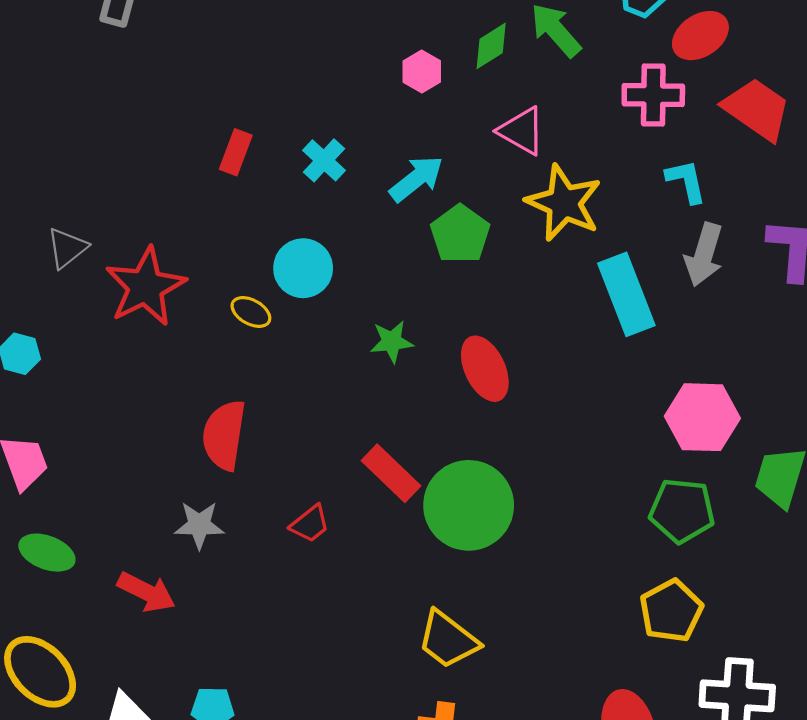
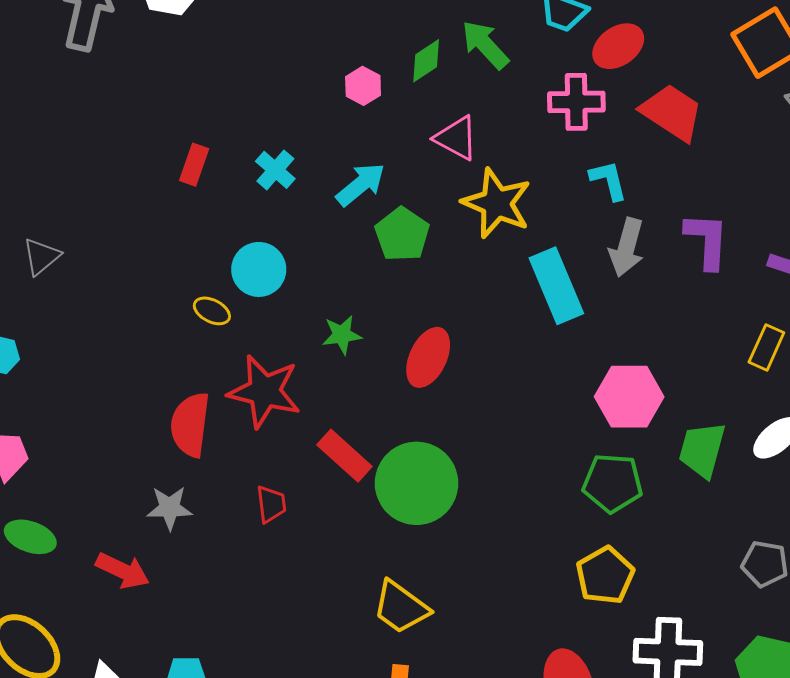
red star: (146, 287) -> (264, 391), moved, turned -30
red ellipse: (485, 369) -> (428, 357), turned 52
red trapezoid: (310, 524) -> (271, 504), turned -57

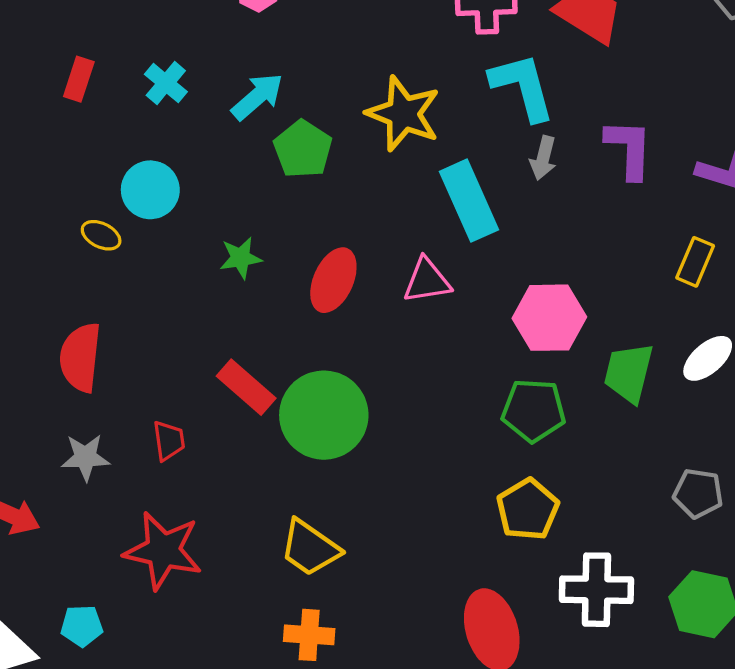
pink triangle: (456, 138) -> (427, 281), moved, turned -36
cyan L-shape: (609, 180) -> (522, 87), size x1.6
gray arrow: (627, 247) -> (543, 158), size x0.7
red star: (264, 391) -> (163, 551), moved
gray star: (170, 508) -> (85, 457), moved

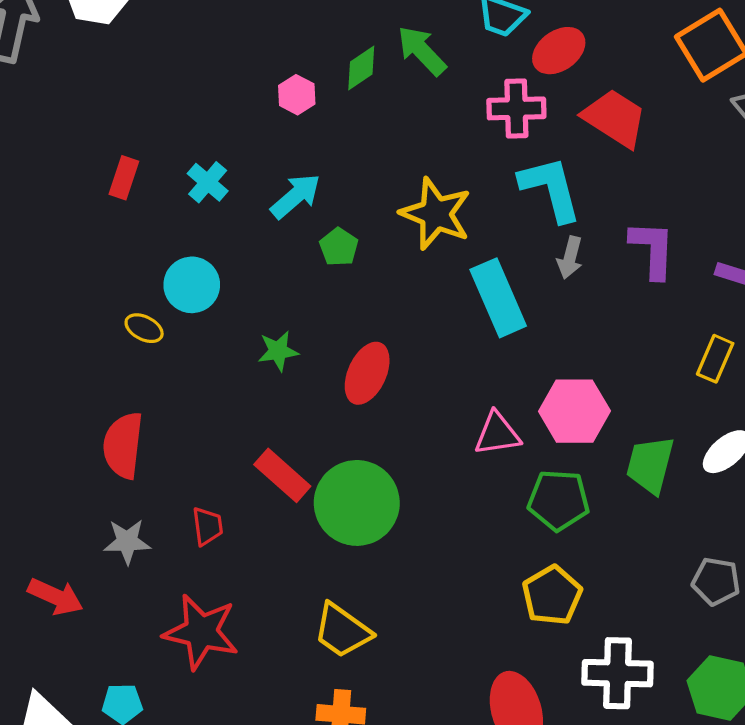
green pentagon: (303, 149) -> (339, 247), size x0.7
pink triangle: (427, 281) -> (497, 434), moved

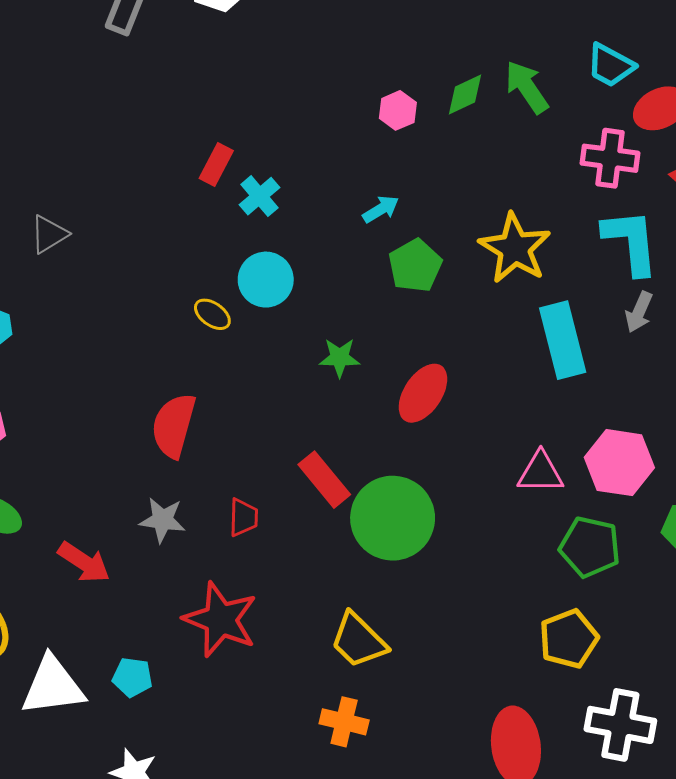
cyan cross: (208, 182) -> (260, 196), moved
cyan arrow: (296, 196) -> (381, 209), size x0.7
green pentagon: (339, 247) -> (415, 266), size x1.4

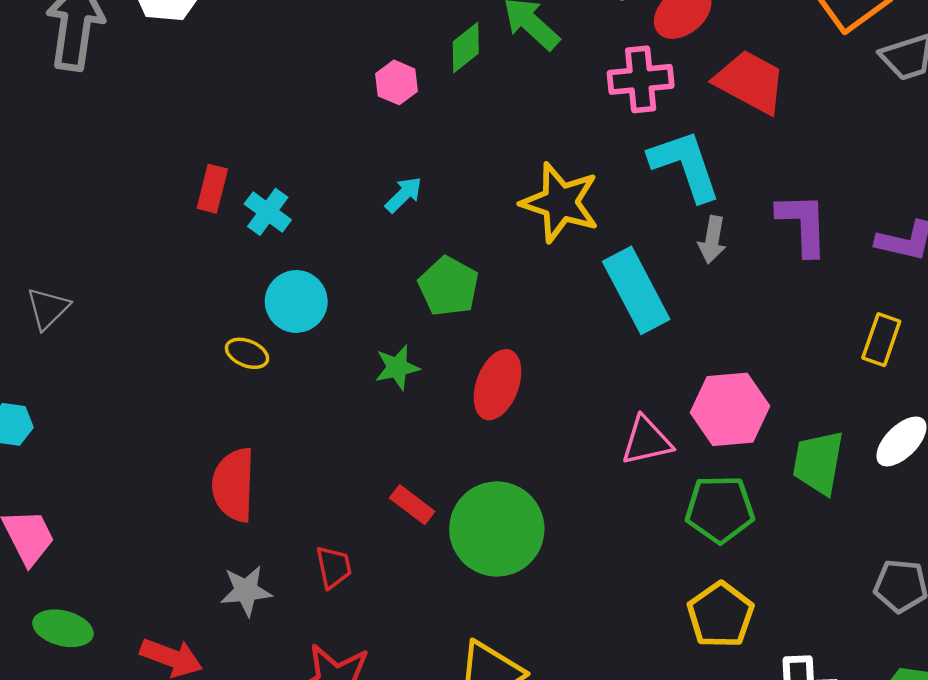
green pentagon: (415, 266) -> (449, 286), moved
red rectangle: (324, 480) -> (412, 505), size x0.7

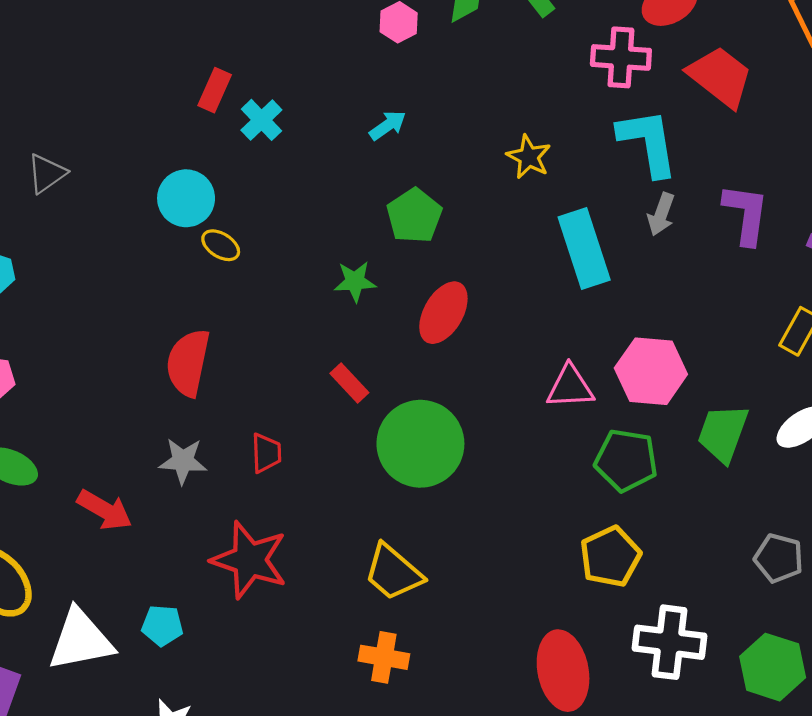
yellow star: (560, 202) -> (529, 157), size x0.6
cyan circle: (296, 301) -> (186, 198), moved
red rectangle: (412, 505) -> (349, 383), moved

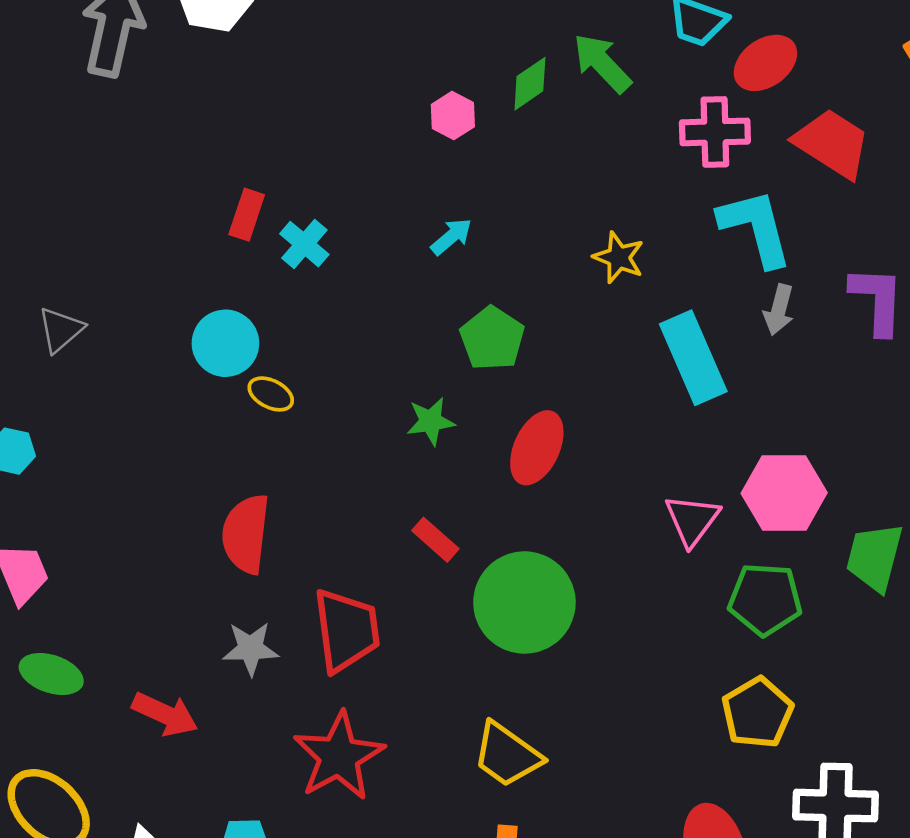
pink triangle: (570, 387) -> (692, 520), turned -45
red trapezoid: (266, 453) -> (346, 630), size x1.8
red star: (249, 560) -> (339, 756), turned 30

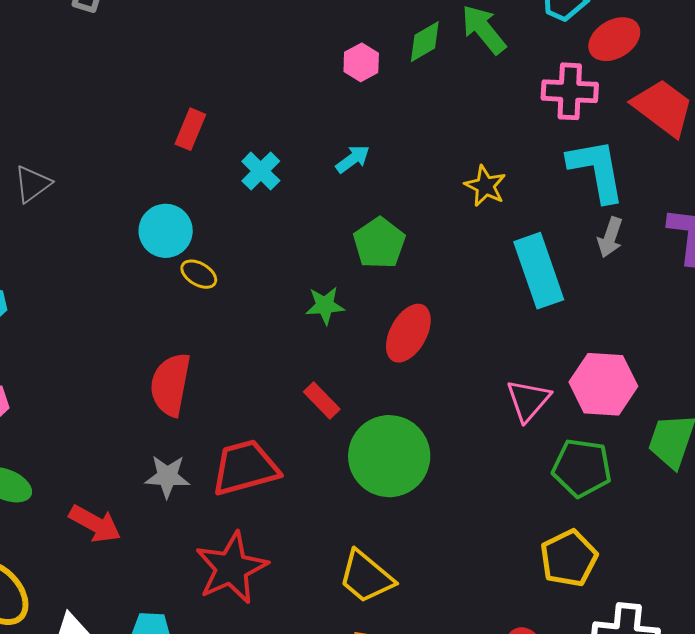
cyan cross: (304, 244) -> (261, 171), moved
gray triangle: (61, 330) -> (32, 184), moved
red trapezoid: (346, 630) -> (245, 468), turned -102

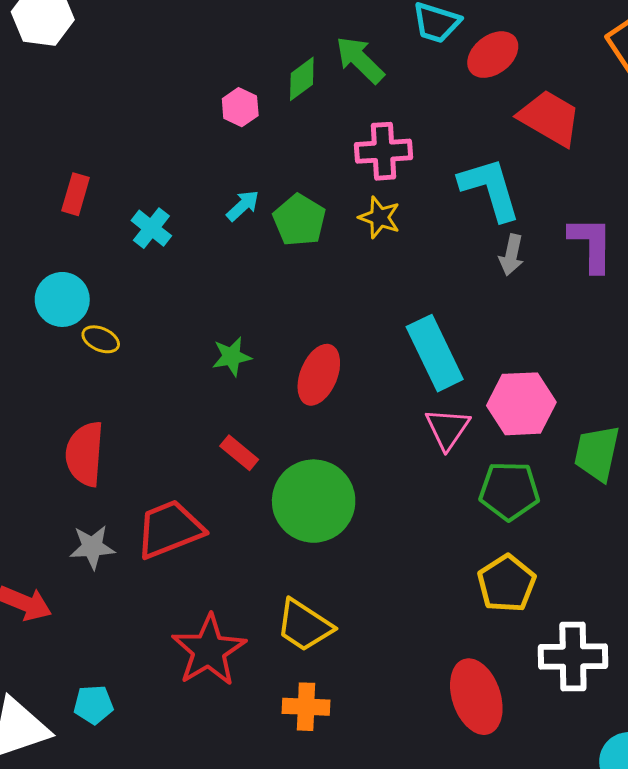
pink cross: (570, 91) -> (384, 151), moved
green pentagon: (379, 243) -> (299, 220), moved
cyan rectangle: (539, 271) -> (435, 353), moved
red star: (231, 568) -> (209, 650), moved

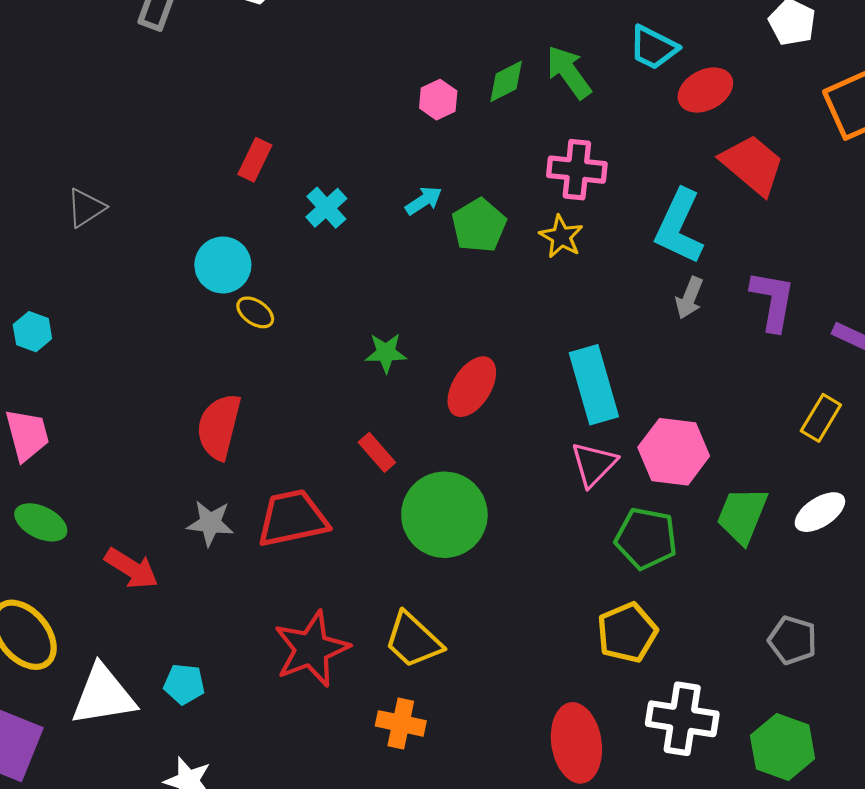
cyan L-shape: (490, 189) -> (679, 227), turned -148

